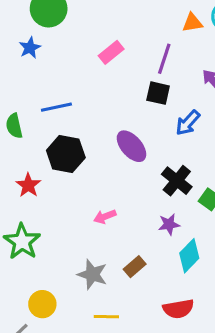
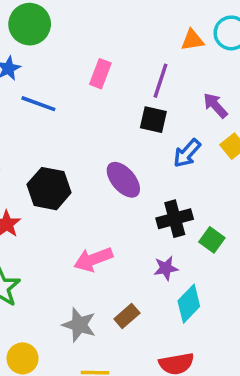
pink rectangle: (111, 52) -> (100, 74), turned -30
blue line: (56, 107) -> (38, 104), moved, turned 32
black cross: (177, 181) -> (175, 219), turned 36
pink arrow: (105, 217) -> (93, 259), size x1.5

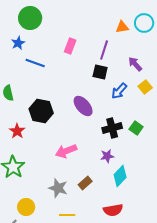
green square: (212, 240) -> (136, 128), moved

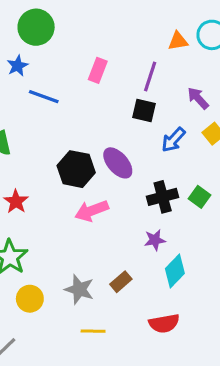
black hexagon: (41, 111) -> (76, 169), moved
pink arrow: (66, 151) -> (92, 211), moved
yellow circle: (26, 207) -> (30, 299), moved

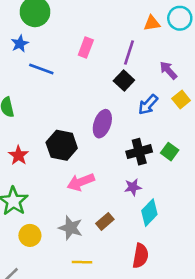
black square: (144, 110) -> (124, 80), turned 30
purple ellipse: (118, 163) -> (102, 124), turned 60
black hexagon: (76, 169) -> (62, 145), moved
pink arrow: (92, 211) -> (81, 182), moved
red semicircle: (164, 323) -> (140, 256), turned -70

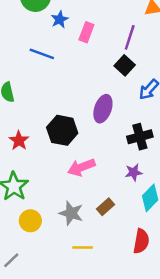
blue star: (20, 44) -> (60, 19), moved

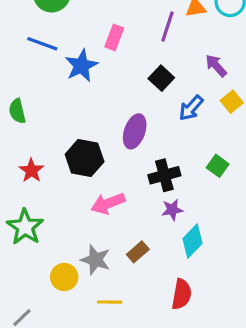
blue star: (60, 19) -> (81, 66), moved, size x1.5
purple line: (130, 37) -> (168, 26), moved
blue line: (42, 54) -> (42, 44), moved
black cross: (140, 137) -> (164, 175), moved
yellow circle: (30, 221) -> (64, 277), moved

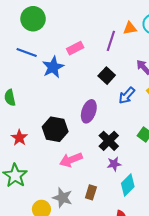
pink rectangle: (114, 37) -> (75, 48), turned 42
black cross: (164, 175) -> (109, 141), turned -30
brown rectangle: (138, 252) -> (91, 192), turned -32

